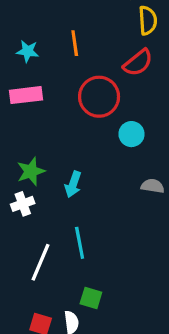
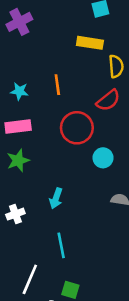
green star: (31, 171) -> (18, 160), moved
white line: (41, 262) -> (30, 279), moved

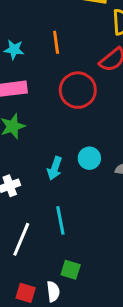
cyan circle: (103, 158) -> (89, 158), moved
white line: (30, 279) -> (21, 239), moved

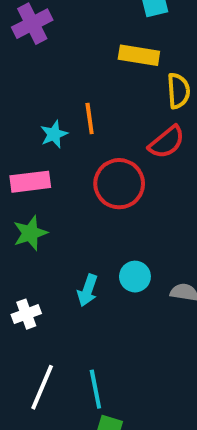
cyan star: (14, 50) -> (54, 134), moved, turned -30
cyan line: (60, 220) -> (95, 389), moved

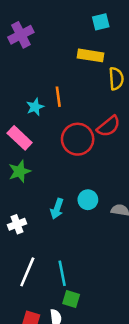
red semicircle: (167, 142) -> (108, 126), moved
pink rectangle: (30, 182) -> (20, 138), turned 50

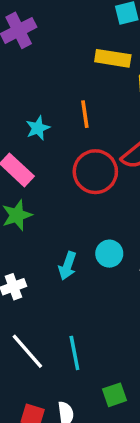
orange line: (58, 97) -> (85, 114), moved
white line: (27, 272) -> (27, 351), turned -64
green square: (71, 299) -> (115, 395), moved, turned -36

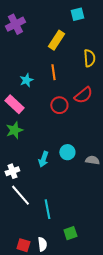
yellow rectangle: (113, 58) -> (56, 40), moved, turned -66
red circle: (95, 172) -> (59, 105), size x0.7
white line: (27, 351) -> (20, 195), moved

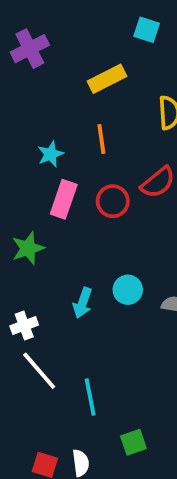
cyan square: (77, 14) -> (147, 30), turned 32
yellow rectangle: (56, 40) -> (107, 79), turned 30
pink rectangle: (14, 104) -> (64, 199), moved, turned 66

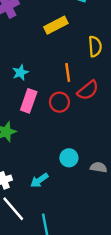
orange line: (101, 139) -> (68, 73), moved
cyan arrow: (83, 303) -> (39, 180), moved, turned 36

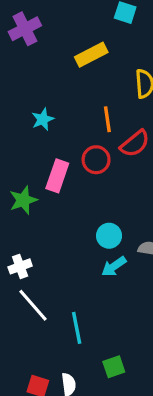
pink rectangle: (29, 101) -> (57, 176), moved
cyan arrow: (39, 180) -> (114, 266), moved

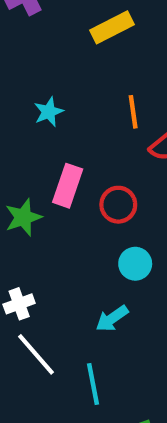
red circle: (96, 160) -> (118, 205), moved
cyan arrow: (114, 266) -> (112, 319), moved

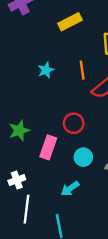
cyan star: (49, 112) -> (46, 70), moved
pink rectangle: (68, 186) -> (48, 147), moved
white line: (36, 354) -> (26, 209), turned 48

